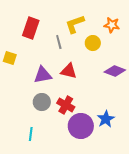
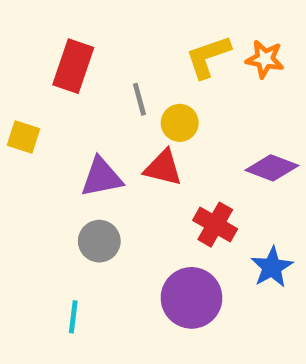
yellow L-shape: (75, 24) -> (208, 57), moved
yellow circle: (93, 43) -> (180, 123), moved
red cross: (66, 105) -> (215, 225), moved
blue star: (106, 119) -> (272, 267), moved

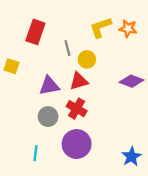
red triangle: (163, 168) -> (79, 81), turned -30
red cross: (215, 225) -> (77, 109), moved
blue star: (272, 267) -> (131, 157), moved
purple circle: (192, 298) -> (77, 144), moved

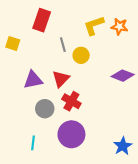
red rectangle: (35, 32) -> (42, 20), moved
yellow square: (11, 66) -> (13, 44), moved
red triangle: (79, 81) -> (61, 79), moved, turned -30
purple triangle: (49, 86) -> (33, 80), moved

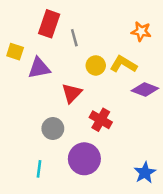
yellow L-shape: (94, 25) -> (123, 64), moved, turned 50
gray line: (63, 45) -> (74, 38), moved
purple triangle: (33, 80) -> (39, 68), moved
red cross: (71, 101) -> (101, 120), moved

